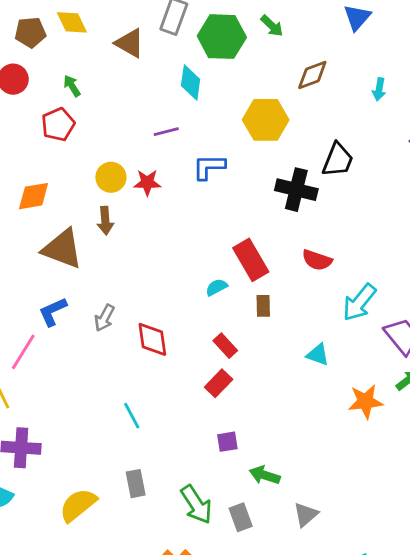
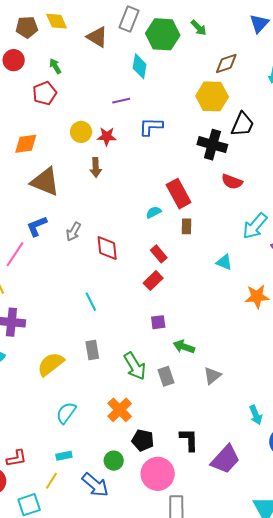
yellow hexagon: (266, 120) -> (212, 96), moved
brown arrow: (105, 221) -> (96, 167), moved
red semicircle: (317, 260) -> (232, 182), moved

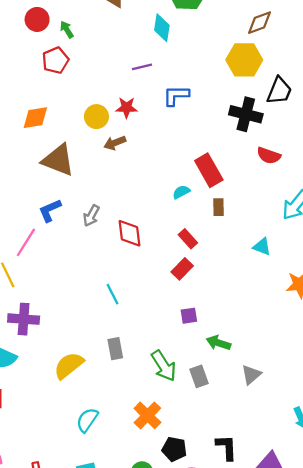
red circle: (14, 60) -> (37, 19), moved
yellow circle: (81, 132) -> (96, 117), moved
brown arrow: (96, 167) -> (115, 143), turned 72

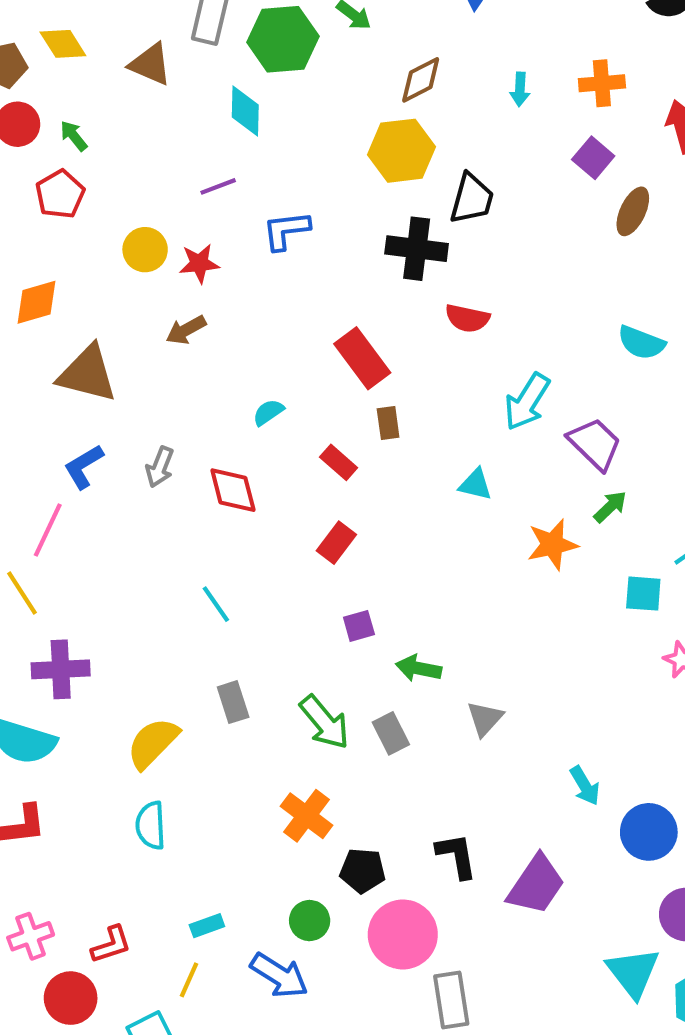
yellow circle: (96, 117) -> (145, 250), moved
cyan semicircle: (181, 192) -> (268, 412), moved
red rectangle: (188, 239) -> (339, 462), moved
cyan semicircle: (87, 420) -> (151, 825), moved, turned -30

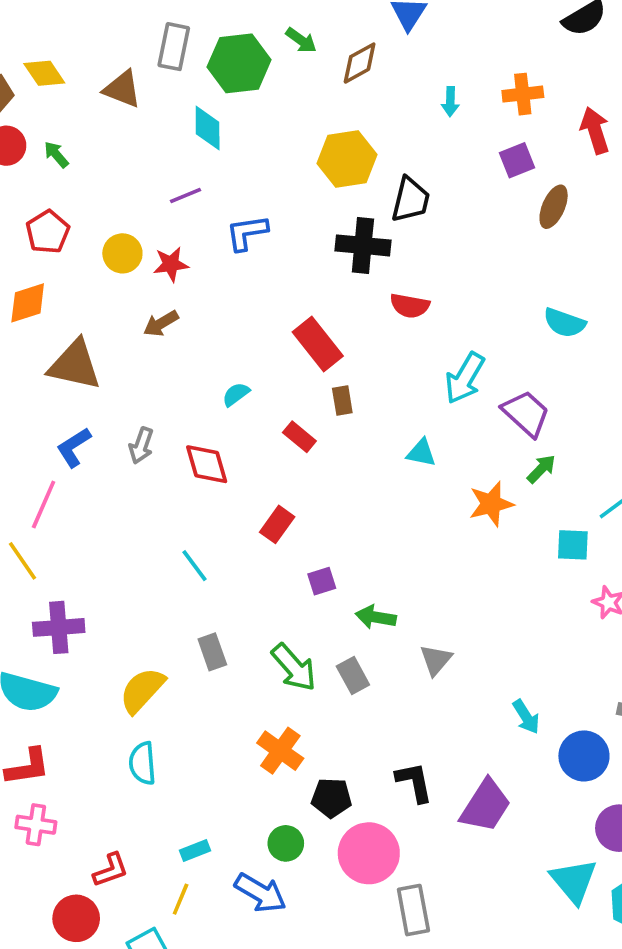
brown diamond: (421, 80) -> (360, 63), moved
purple square: (593, 158) -> (517, 160), turned 30
red pentagon: (60, 194) -> (48, 232), moved
red rectangle: (336, 543) -> (277, 524), moved
pink cross: (31, 936) -> (36, 825), moved, turned 30

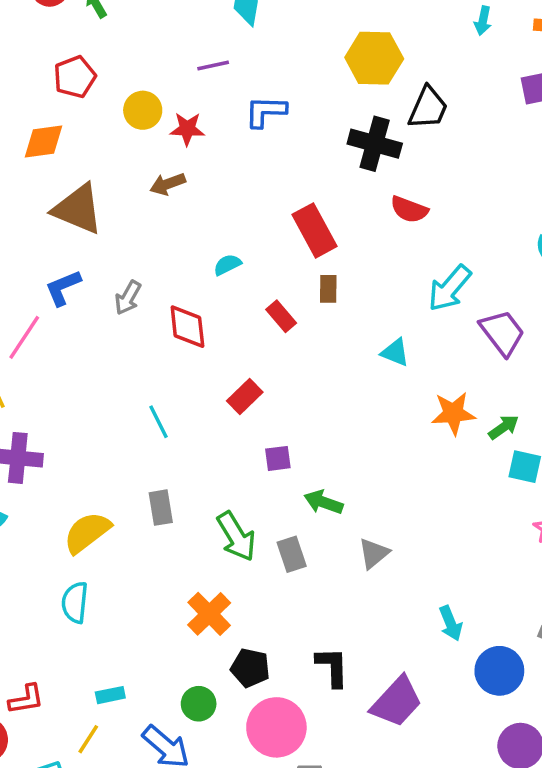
green arrow: (541, 469) -> (504, 427), moved

